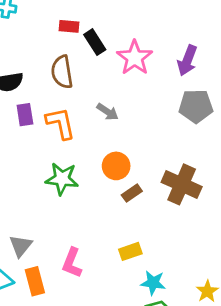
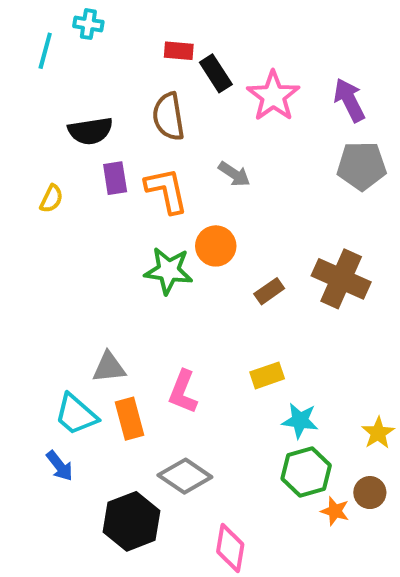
purple arrow: (187, 61) -> (349, 100), turned 132
orange circle: (116, 166) -> (216, 246), moved
gray triangle: (21, 246) -> (109, 367), turned 45

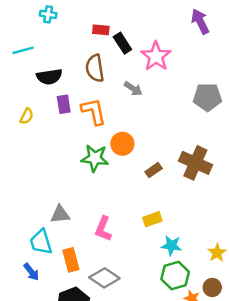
cyan line: (45, 51) -> (23, 50), moved, turned 60
purple arrow: (349, 100) -> (200, 22), moved
gray arrow: (234, 174) -> (133, 89), moved
cyan trapezoid: (76, 414) -> (41, 242), turned 32
orange rectangle: (129, 419) -> (71, 260), moved

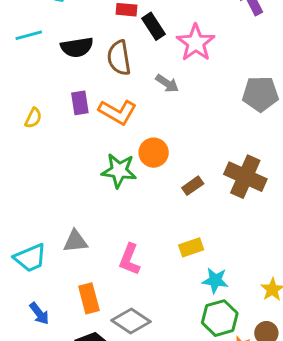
black semicircle: (49, 77) -> (77, 47), moved
orange L-shape: (94, 111) -> (117, 112), turned 132
cyan trapezoid: (41, 242) -> (30, 258), moved, turned -96

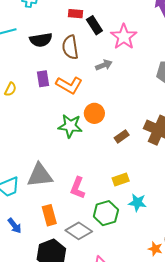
gray arrow: (167, 83) -> (104, 65), turned -56
gray triangle: (75, 241) -> (40, 175), size x1.5
green hexagon: (220, 318) -> (106, 213), moved

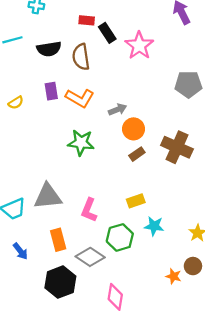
gray arrow: (104, 65) -> (118, 109), moved
yellow semicircle: (10, 89) -> (16, 103), turned 32
orange circle: (94, 113) -> (134, 129), moved

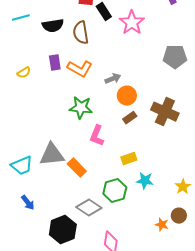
pink L-shape: (89, 210) -> (97, 136), moved
orange rectangle: (58, 240) -> (77, 168), moved, turned -30

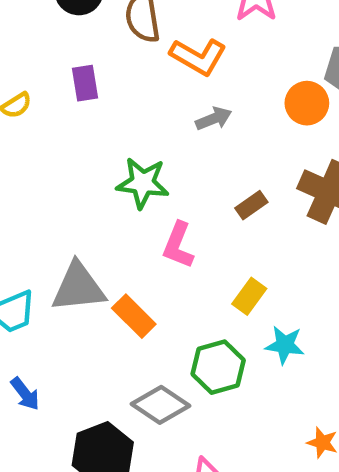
orange L-shape: (80, 69) -> (198, 57), moved
orange circle: (127, 96) -> (307, 103), moved
yellow rectangle: (129, 159) -> (249, 296), turned -35

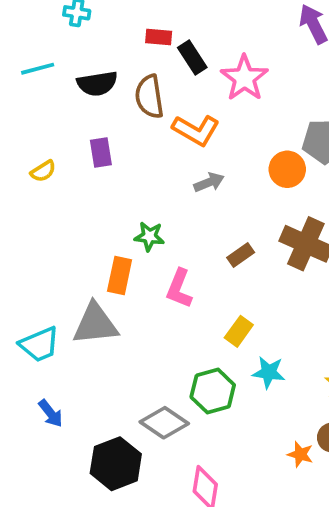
green star: (143, 183) -> (149, 236), size x0.7
orange rectangle: (134, 316) -> (120, 275), moved, turned 57

